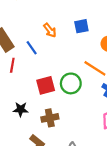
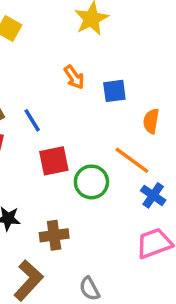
orange arrow: (50, 30) -> (74, 77), moved
red square: (46, 85) -> (54, 161), moved

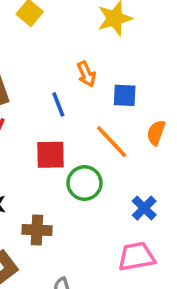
blue line: (32, 120) -> (58, 104), moved
orange line: (132, 160) -> (112, 142), moved

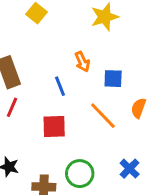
green circle: (84, 183) -> (80, 174), moved

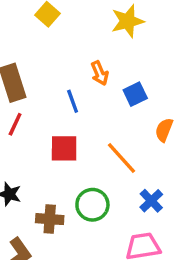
blue square: (113, 79) -> (135, 94), turned -30
orange line: (103, 116) -> (121, 158), moved

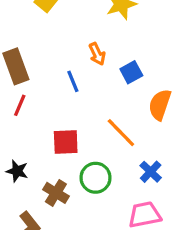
orange semicircle: (164, 130) -> (160, 105), size x1.4
red square: (64, 148) -> (66, 142), moved
brown cross: (50, 219) -> (56, 193), turned 30

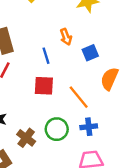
red square: (66, 142) -> (44, 86), moved
blue cross: (151, 172) -> (89, 127), moved, turned 35

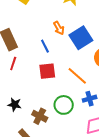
blue square: (90, 53) -> (81, 38), size x1.6

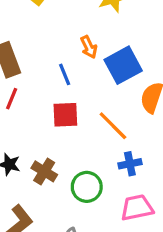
green circle: (64, 105) -> (87, 187), moved
brown cross: (40, 116) -> (44, 171), moved

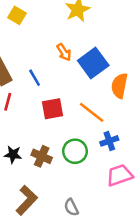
blue line: (65, 74) -> (35, 78), moved
green circle: (87, 187) -> (75, 151), moved

